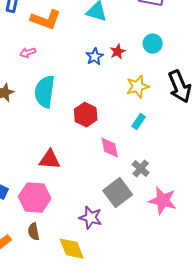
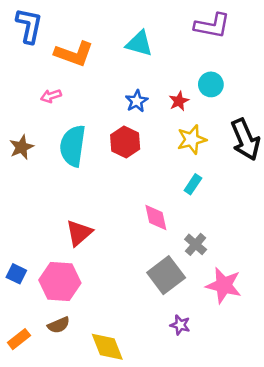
red star: (118, 52) -> (179, 101), moved
red hexagon: (86, 115) -> (125, 142), moved
red triangle: (50, 160) -> (79, 233), turned -45
purple star: (91, 218) -> (180, 325), moved, size x0.7
brown semicircle: (34, 232) -> (59, 325), turned -102

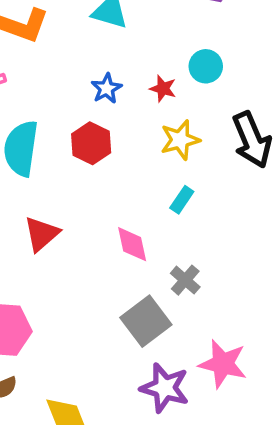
red star: (179, 101) -> (163, 89), turned -30
red triangle: (79, 233) -> (42, 234), moved
pink star: (224, 285) -> (223, 364), moved
purple star: (180, 325) -> (165, 388), size x1.8

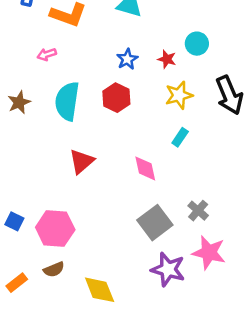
gray cross: (185, 280) -> (198, 211), moved

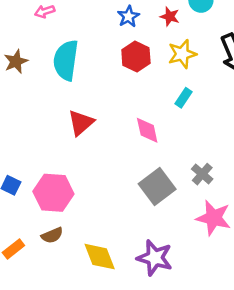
red hexagon: (116, 98) -> (136, 56), moved
purple star: (168, 269) -> (155, 258), moved

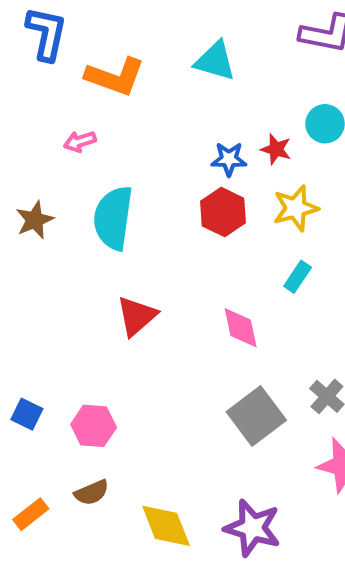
blue star: (128, 16) -> (229, 159), moved, turned 30
pink hexagon: (53, 193) -> (94, 426), size x0.7

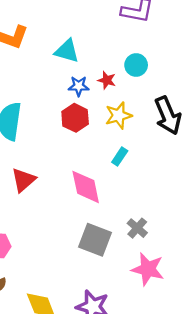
cyan triangle: (215, 61) -> (67, 51), moved
pink diamond: (241, 328) -> (86, 187), size x1.4
gray square: (256, 416) -> (95, 240), turned -32

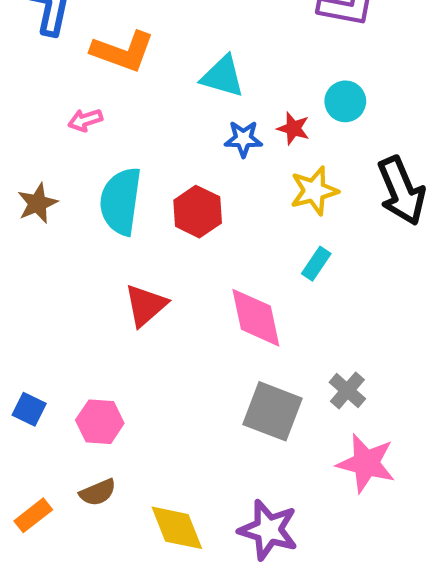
red hexagon: (75, 118) -> (198, 212), moved

